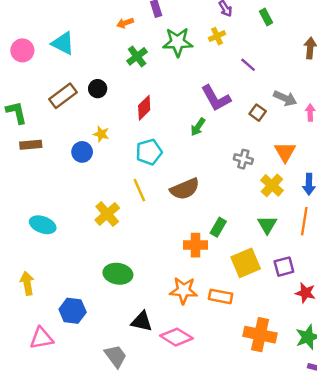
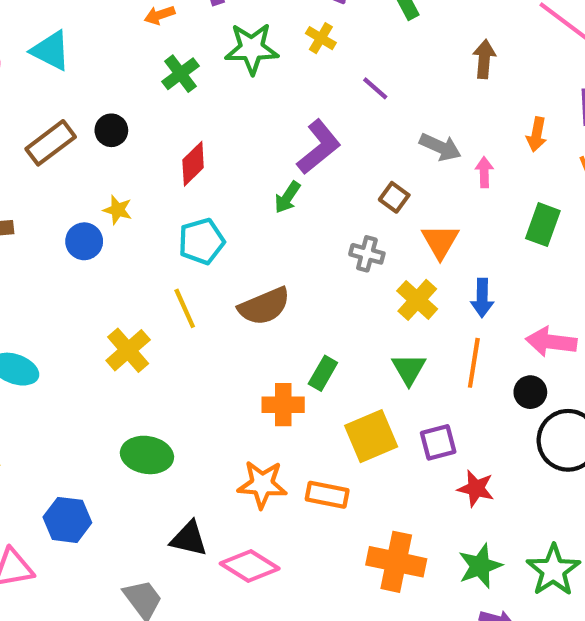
yellow cross: (217, 36) -> (321, 38), turned -35
purple L-shape: (216, 98) -> (319, 147), turned -100
brown square: (258, 113) -> (394, 197), moved

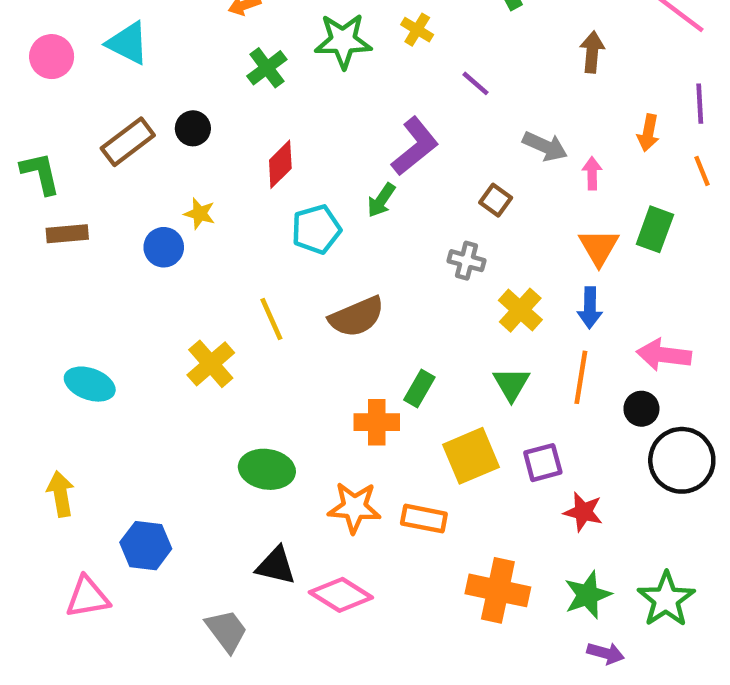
cyan pentagon: (201, 241) -> (316, 229), moved
orange triangle: (440, 241) -> (599, 247), moved
green ellipse: (147, 455) -> (267, 469), moved

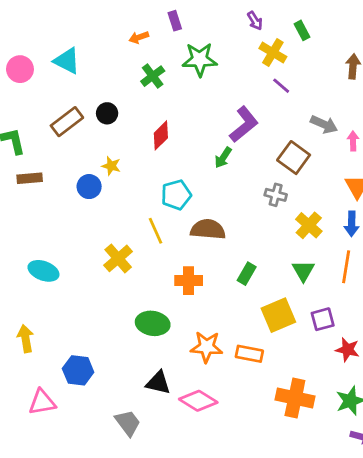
yellow cross: (417, 30) -> (273, 53), moved, size x1.4
brown square: (496, 200) -> (294, 158), size x1.6
cyan pentagon: (316, 229) -> (176, 195), moved
brown semicircle: (357, 317) -> (208, 229), turned -152
orange cross: (377, 422) -> (189, 281), moved

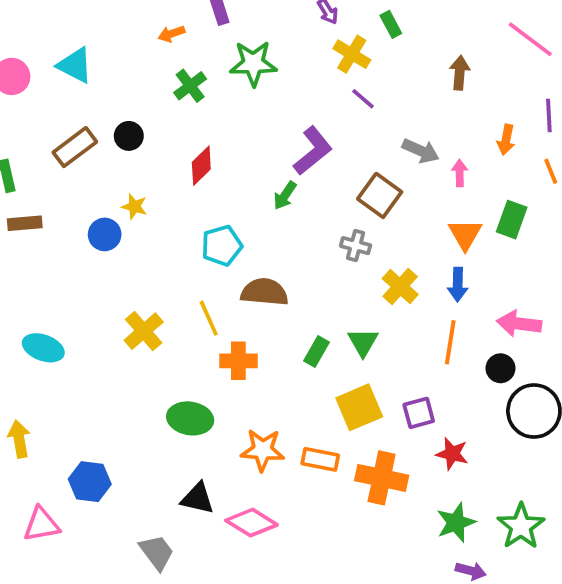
yellow line: (155, 231) -> (209, 318), moved
green triangle: (303, 271) -> (363, 342), moved
orange cross: (295, 398) -> (382, 478), moved

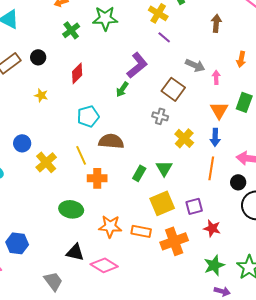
blue circle: (105, 234) -> (22, 143), moved
orange cross: (382, 478) -> (174, 241), turned -32

